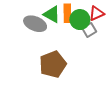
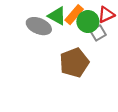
orange rectangle: (67, 13) -> (74, 15), turned 42
brown pentagon: (53, 64) -> (74, 63), moved

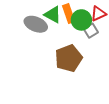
orange rectangle: (74, 15) -> (69, 14), turned -60

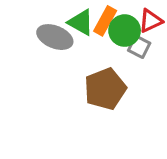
orange rectangle: (69, 14) -> (105, 21), turned 48
gray square: (91, 31) -> (139, 47), turned -32

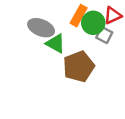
green triangle: (81, 22) -> (56, 43), moved

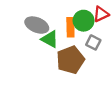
orange rectangle: (79, 16) -> (70, 27), moved, turned -30
gray square: (104, 35) -> (93, 42), moved

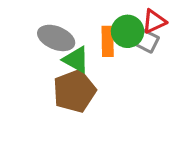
gray square: (93, 42) -> (147, 41), moved
brown pentagon: (70, 60) -> (74, 91), moved

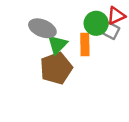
orange rectangle: (108, 41) -> (85, 45), moved
green triangle: (76, 60) -> (57, 45), turned 45

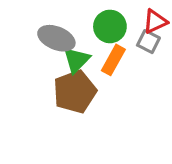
green circle: (96, 23) -> (110, 26), moved
orange rectangle: (85, 45) -> (113, 60), turned 30

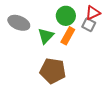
gray ellipse: (56, 38) -> (19, 23), moved
brown pentagon: (75, 92) -> (53, 71), moved, turned 30

